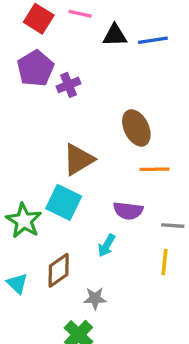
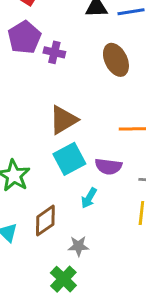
purple cross: (68, 85) -> (54, 52), turned 35
brown ellipse: (136, 128) -> (116, 60), moved
cyan square: (64, 202) -> (69, 159), moved, turned 36

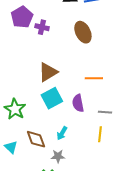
purple semicircle: (108, 166) -> (78, 103), turned 72
cyan arrow: (89, 198) -> (62, 133), moved
brown diamond: (45, 221) -> (36, 139), turned -75

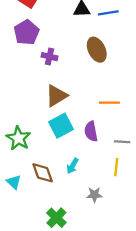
purple cross: (42, 27) -> (50, 57), moved
gray star: (58, 156) -> (94, 195), moved

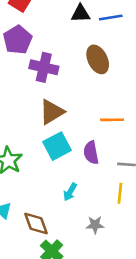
purple cross: (50, 57) -> (44, 67), size x1.5
brown diamond: (43, 173) -> (36, 223), moved

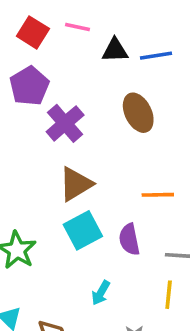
purple cross: (44, 67) -> (65, 123), turned 36

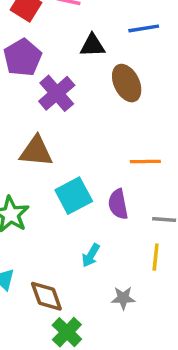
black triangle: (115, 50) -> (92, 46), moved
brown triangle: (76, 184) -> (36, 151), moved, turned 36

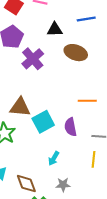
brown ellipse: (127, 83) -> (76, 53), turned -45
brown triangle: (36, 151) -> (20, 107), moved
gray star: (123, 298) -> (63, 185), moved

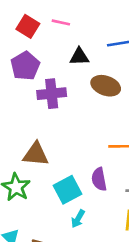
purple cross: (33, 59) -> (52, 94), turned 35
cyan square: (43, 122) -> (67, 190), moved

